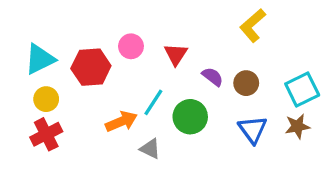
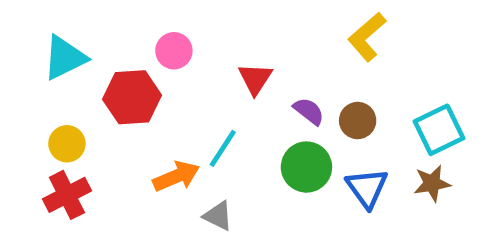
pink circle: (131, 46) -> (174, 51), moved
cyan triangle: (40, 59) -> (65, 58), moved
green circle: (190, 117) -> (306, 167), moved

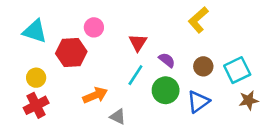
cyan triangle: (65, 58) -> (35, 31), turned 44
brown circle: (358, 121) -> (203, 66), moved
cyan line: (223, 148) -> (135, 75), moved
brown star: (432, 183) -> (249, 100), moved
blue triangle: (367, 188) -> (198, 102), turned 30

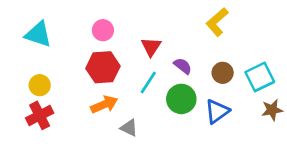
red hexagon: (71, 53) -> (103, 67), moved

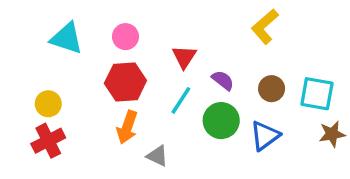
cyan triangle: (38, 34) -> (67, 38), moved
cyan square: (260, 77) -> (317, 94), turned 36
orange arrow: (104, 104) -> (127, 127), turned 132

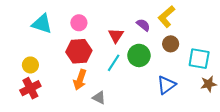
purple semicircle: (223, 80) -> (143, 25), moved
brown circle: (272, 89) -> (171, 44), moved
green circle: (221, 121) -> (139, 55), moved

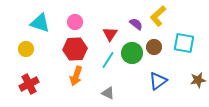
brown circle: (171, 44) -> (154, 47), moved
cyan square: (199, 59) -> (184, 43), moved
yellow circle: (30, 65) -> (26, 49), moved
gray triangle: (99, 98) -> (108, 93), moved

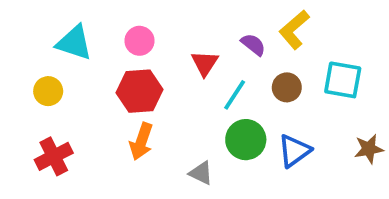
green circle: (132, 53) -> (246, 140), moved
cyan line: (108, 60) -> (235, 95), moved

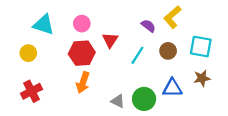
red triangle: (205, 63) -> (110, 40), moved
green circle: (246, 140) -> (144, 99), moved
brown star: (369, 149) -> (202, 78), moved
blue triangle: (294, 151) -> (172, 88), turned 35

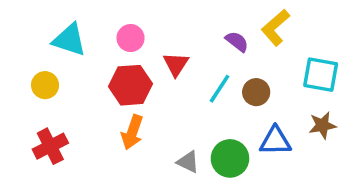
brown circle: (168, 51) -> (256, 92), moved

